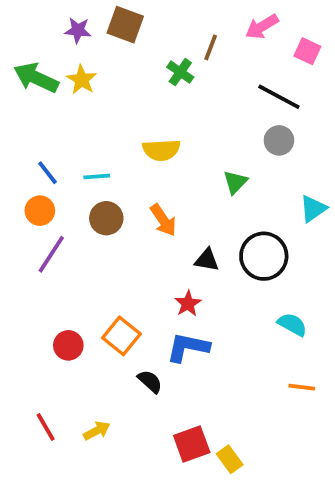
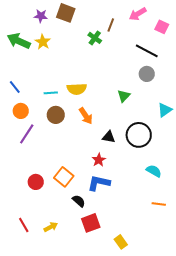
yellow semicircle: (161, 150) -> (77, 89), moved
blue line: (47, 173) -> (15, 87), moved
red square: (192, 444) -> (91, 223), moved

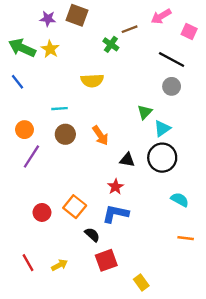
brown line: (111, 25) -> (130, 29), turned 48
blue line: (15, 87) -> (17, 82), moved
yellow semicircle: (77, 89) -> (92, 81), moved
cyan triangle: (165, 110) -> (162, 128), moved

